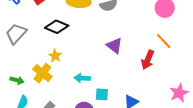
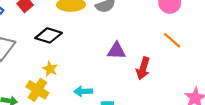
purple triangle: (114, 46) -> (116, 51), turned -30
red arrow: (148, 60) -> (143, 68), moved

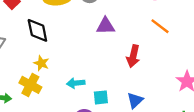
black diamond: (49, 35) -> (37, 30), turned 65
purple triangle: (116, 51) -> (105, 26), moved

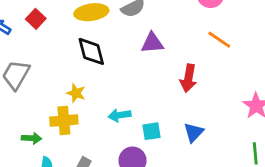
black diamond: (37, 30) -> (91, 51), moved
yellow cross: (30, 85) -> (64, 121), turned -30

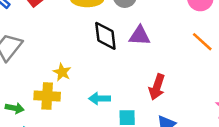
black diamond: (91, 51) -> (105, 36), moved
red arrow: (188, 78) -> (157, 87), moved

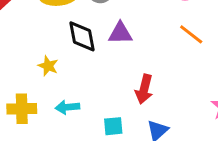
yellow star: (62, 72) -> (48, 66), moved
cyan arrow: (100, 99) -> (67, 107), moved

